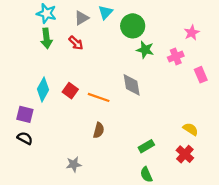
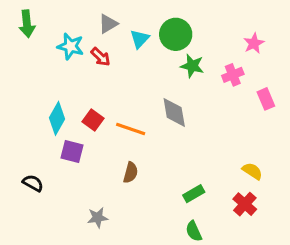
cyan triangle: (105, 12) -> (140, 39), moved
cyan star: (46, 13) -> (71, 46), moved
green arrow: (46, 38) -> (27, 24), moved
purple square: (25, 114) -> (72, 152), moved

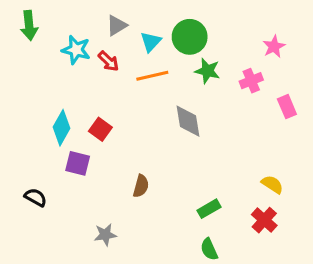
orange line: (131, 129) -> (152, 76), moved, turned -32

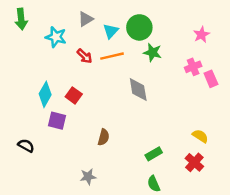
red arrow: (109, 61) -> (84, 56), moved
pink cross: (251, 81) -> (193, 67), moved
gray star: (105, 235) -> (88, 177), moved

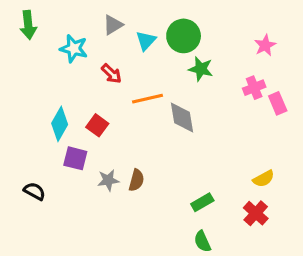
orange line: (112, 56) -> (147, 99), moved
yellow semicircle: (200, 136) -> (264, 179), turned 119
gray star: (88, 177) -> (108, 180), moved

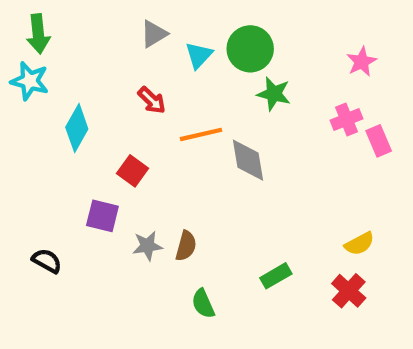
cyan star: (74, 48) -> (30, 81), moved
cyan diamond: (60, 124) -> (77, 128), moved
green semicircle: (202, 241) -> (203, 304), moved

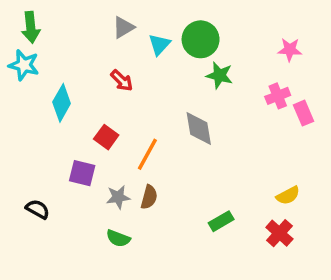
pink star: (362, 62) -> (290, 50), turned 30
orange line: (201, 134) -> (147, 154), moved, turned -48
green semicircle: (203, 304) -> (118, 238), moved, turned -45

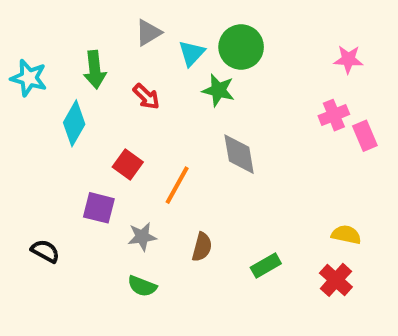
green arrow: (31, 27) -> (95, 70), moved
green star: (219, 75) -> (218, 90), moved
yellow semicircle: (288, 195) -> (346, 235), turned -140
brown semicircle: (149, 197) -> (202, 247), moved

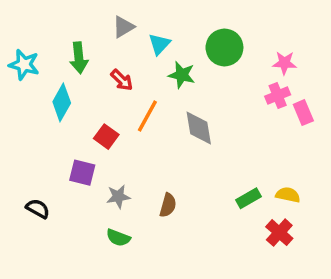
green circle: (241, 47) -> (224, 47), moved
pink star: (348, 59) -> (284, 63), moved
orange line: (177, 185) -> (147, 116), moved
green rectangle: (266, 266) -> (248, 198), moved

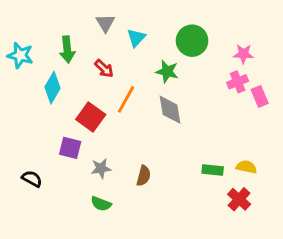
gray triangle: (123, 27) -> (105, 23), turned -30
green star: (182, 75) -> (167, 71), moved
red square: (106, 137) -> (91, 117), size x1.4
green rectangle: (248, 198) -> (213, 170), turned 36

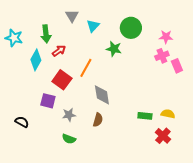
red arrow: (104, 69) -> (59, 51), moved, turned -80
gray diamond: (170, 110) -> (102, 95), moved

